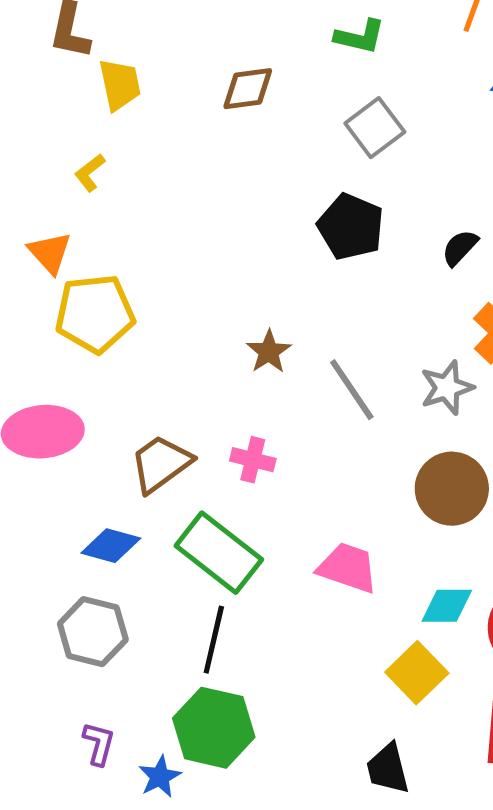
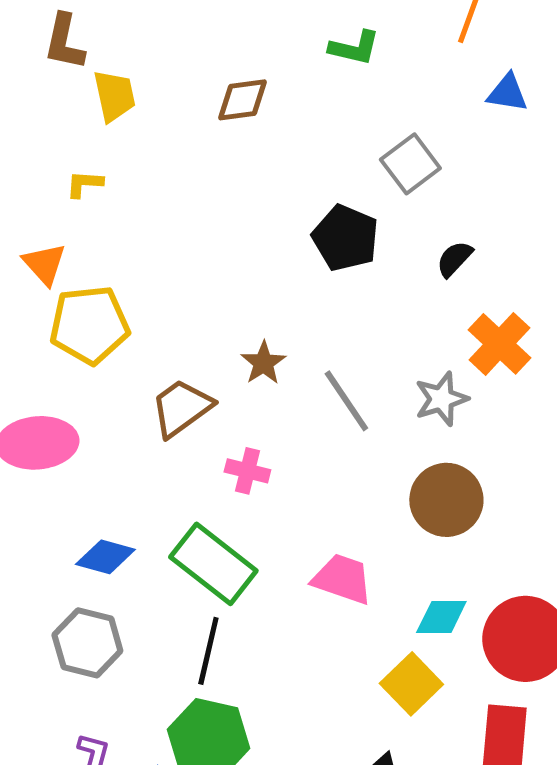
gray square: (375, 128) -> (410, 164), moved
yellow L-shape: (90, 173) -> (84, 184), turned 42
brown trapezoid: (161, 464) -> (181, 408), moved

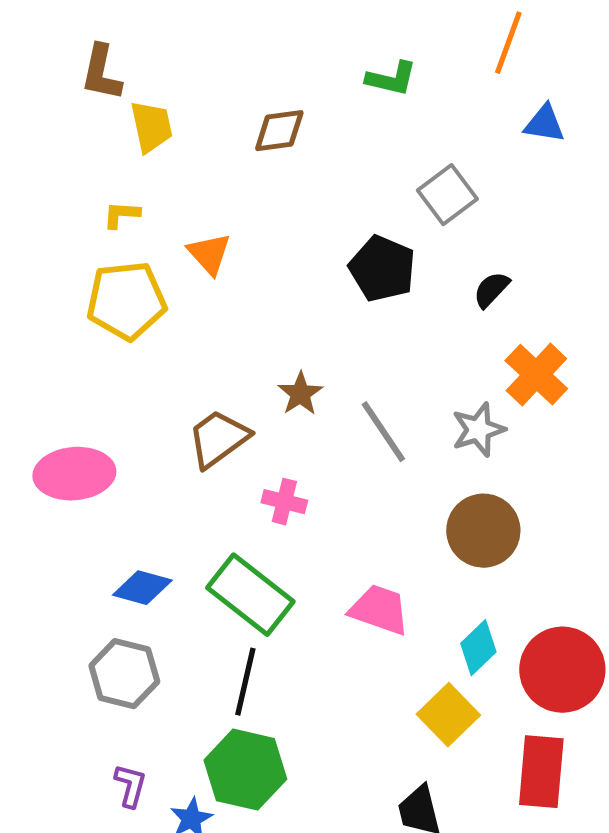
orange triangle: (44, 264) -> (209, 254), moved
yellow pentagon: (89, 325) -> (126, 301), moved
cyan diamond: (441, 617) -> (478, 648), turned -44

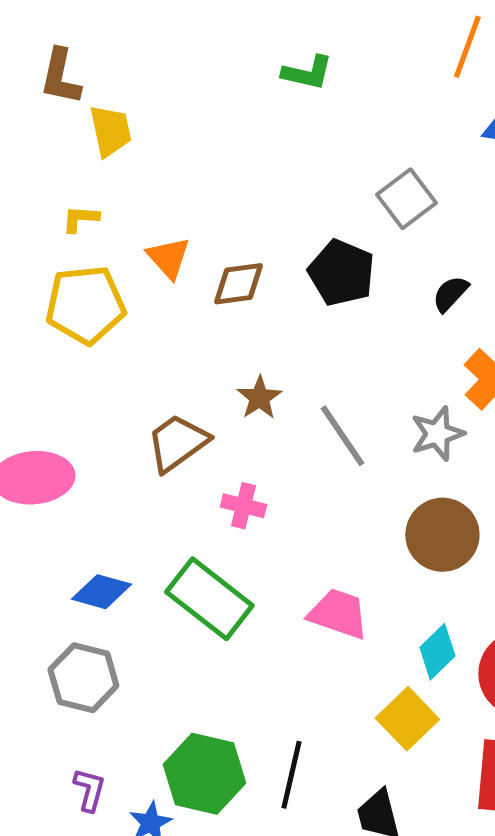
green L-shape: (391, 79) -> (307, 73), moved
brown diamond: (279, 131) -> (238, 284), moved
black line: (245, 682) -> (291, 775), moved

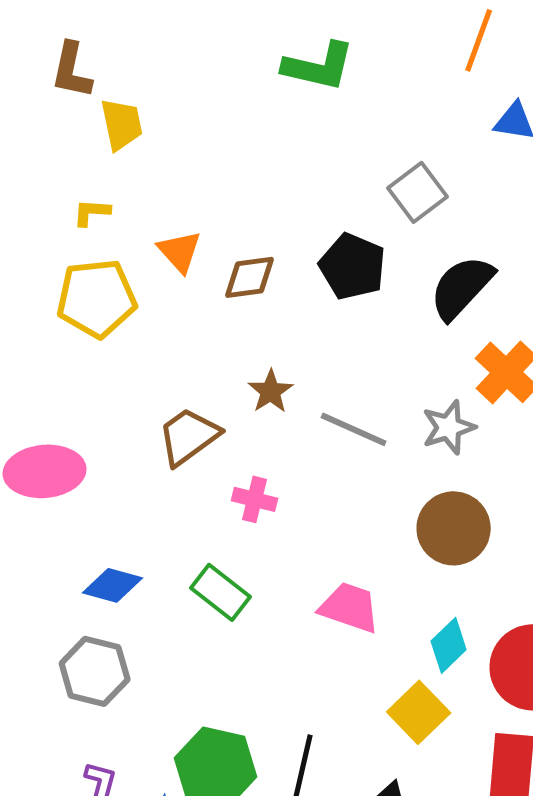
green L-shape: (307, 73) -> (319, 66), size x1.4
black semicircle: (450, 294) -> (462, 287), size x1.8
gray line: (342, 436) -> (354, 429), turned -32
green rectangle: (209, 599) -> (221, 592), size x0.7

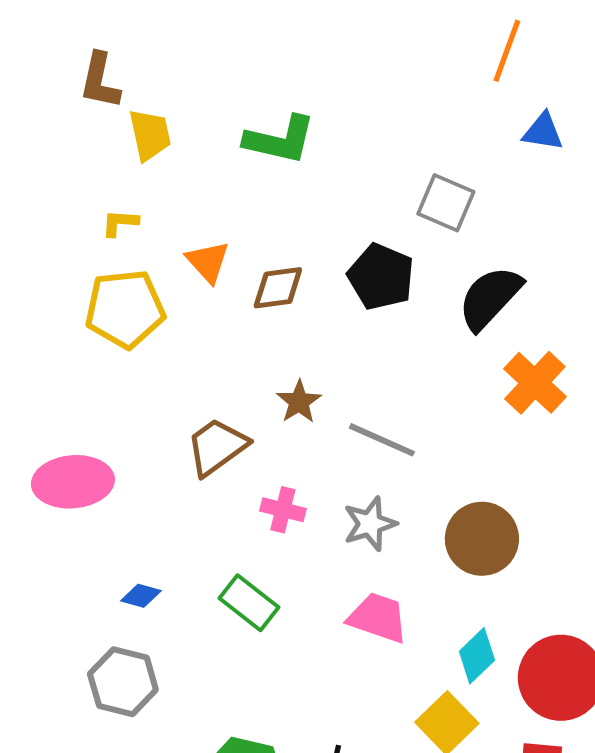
green L-shape: (319, 66) -> (280, 140), moved
gray square: (418, 192) -> (446, 203), turned -30
gray star: (449, 427) -> (370, 524), moved
blue diamond: (113, 585) -> (141, 596), size x0.7

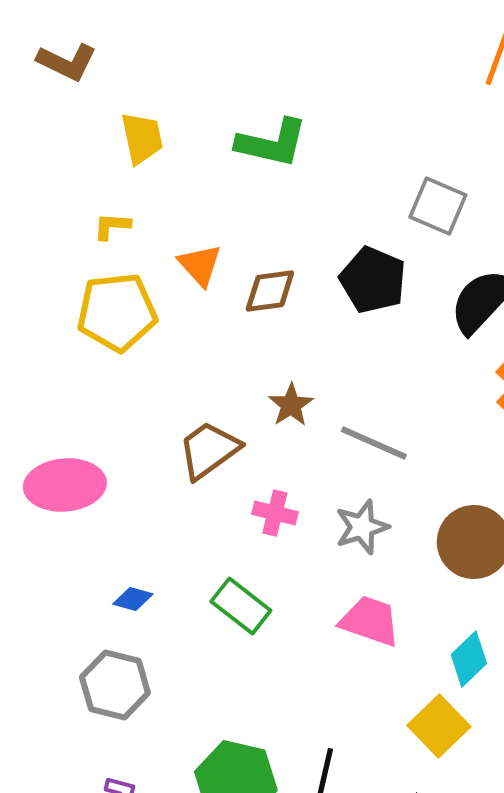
brown L-shape: (100, 81) -> (67, 62), moved, turned -76

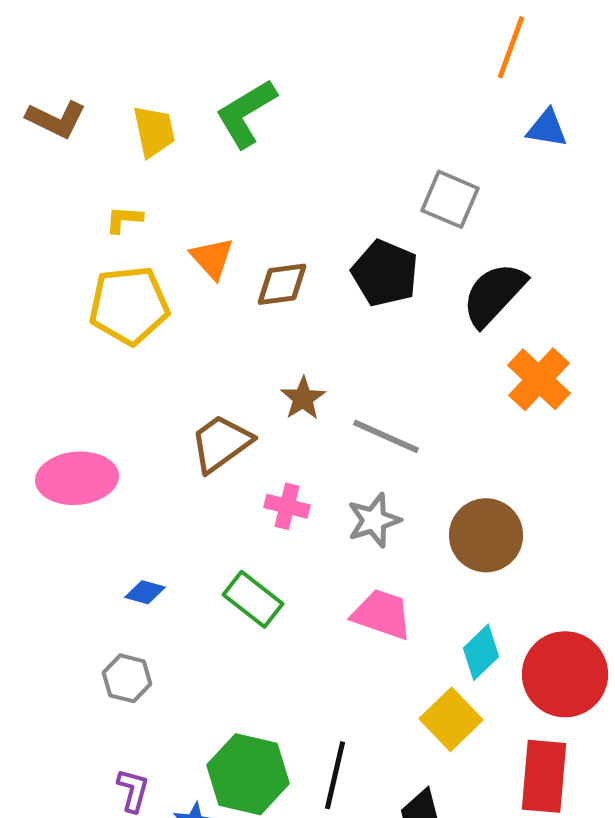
brown L-shape: (67, 62) -> (56, 119), moved
green L-shape: (272, 143) -> (246, 113), moved, turned 136
gray hexagon: (115, 685) -> (127, 678), size x0.7

